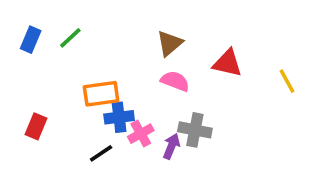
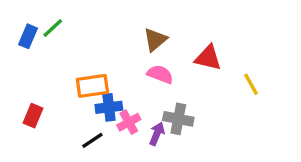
green line: (70, 38) -> (53, 28), moved
yellow line: (287, 81) -> (251, 84), moved

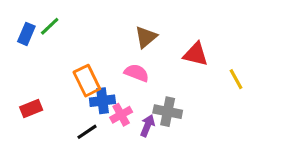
pink semicircle: (160, 74) -> (137, 73), moved
orange rectangle: (92, 86) -> (87, 81), turned 72
red rectangle: (33, 116) -> (31, 109), turned 45

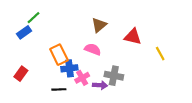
blue rectangle: (26, 34) -> (24, 32), moved, turned 32
red rectangle: (31, 109) -> (21, 74), turned -32
purple arrow: (147, 126) -> (100, 85), turned 72
black line: (87, 132) -> (59, 89), turned 32

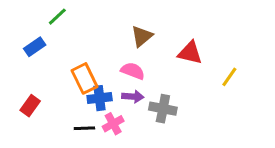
green line: (34, 18) -> (57, 17), moved
yellow line: (160, 54) -> (229, 77), turned 64
pink cross: (82, 78) -> (113, 124), moved
purple arrow: (100, 85) -> (133, 97), moved

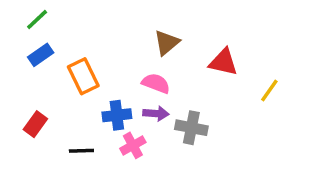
green line: (57, 17) -> (37, 20), moved
orange rectangle: (84, 78) -> (83, 76), moved
black line: (84, 128) -> (81, 151), moved

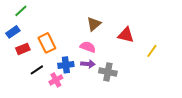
blue rectangle: (41, 55) -> (13, 32), moved
red rectangle: (35, 124) -> (23, 49), moved, turned 32
pink cross: (133, 145) -> (56, 80), moved
black line: (81, 151) -> (37, 70), moved, turned -32

